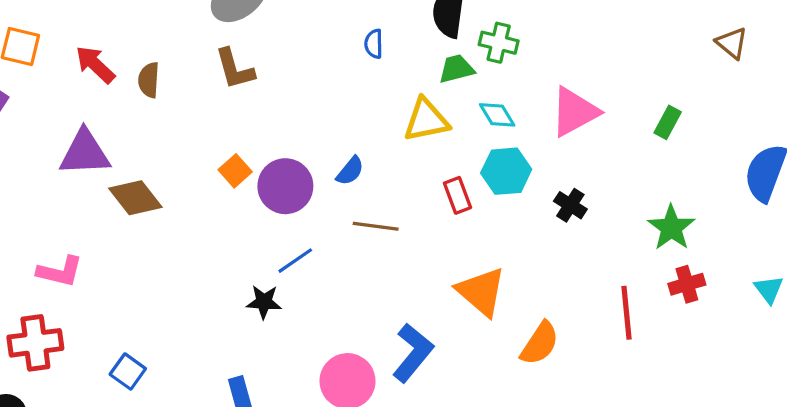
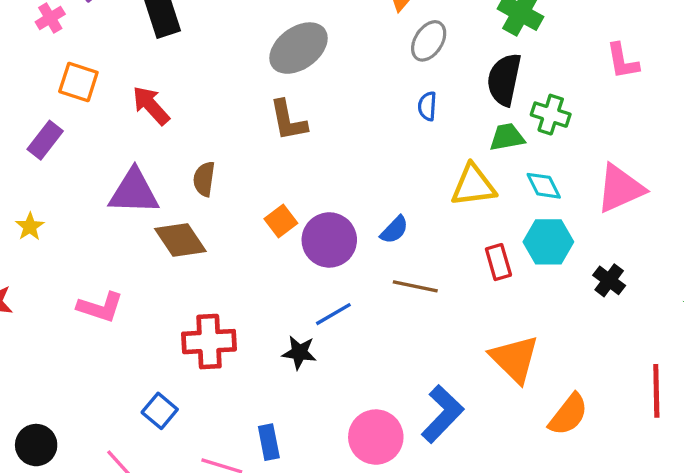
brown semicircle: (149, 80) -> (204, 179), moved
red cross: (35, 343) -> (209, 342), moved

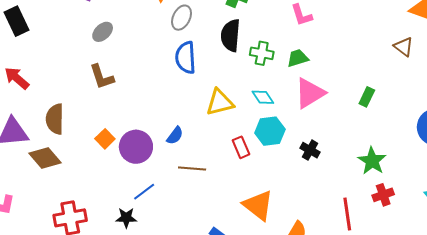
gray ellipse: (299, 48) -> (103, 32), size x0.6
blue semicircle: (427, 106) -> (186, 58), size x1.8
green trapezoid: (507, 137) -> (298, 58), moved
brown semicircle: (204, 179) -> (55, 119), size x1.4

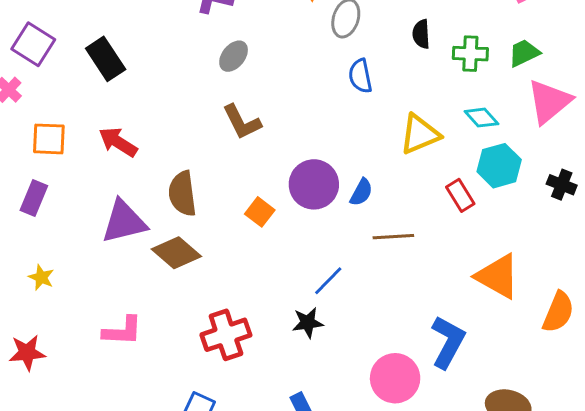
black semicircle: (231, 35) -> (421, 34), size x0.6
blue semicircle: (186, 58) -> (360, 76), size x0.7
purple circle: (136, 147) -> (314, 184), moved

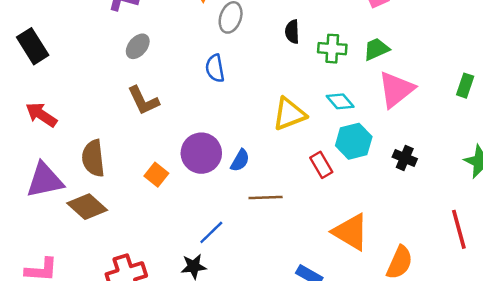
blue semicircle: (360, 76) -> (215, 68), moved

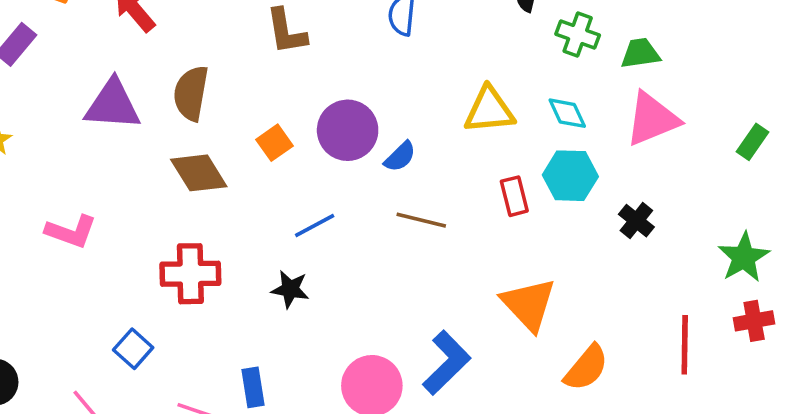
brown diamond: (87, 207) -> (199, 173), moved
blue line: (211, 232) -> (315, 225), moved

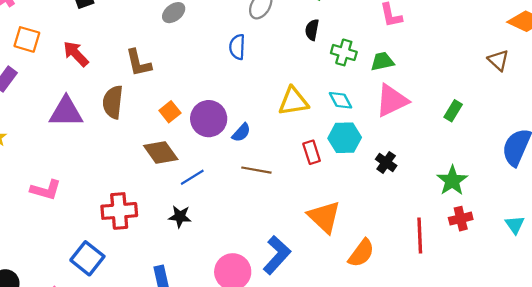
brown L-shape: (286, 31) -> (138, 63), moved
orange square: (275, 143) -> (170, 112), moved
brown diamond: (199, 173) -> (161, 152), moved
blue square: (133, 349) -> (87, 258), size x1.4

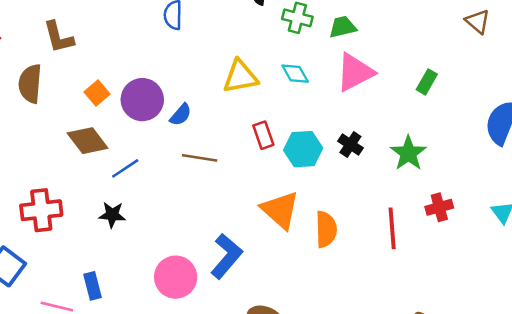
cyan hexagon: (345, 138) -> (303, 149), moved
green star: (452, 181) -> (408, 153), moved
orange semicircle: (361, 253) -> (326, 229), moved, turned -36

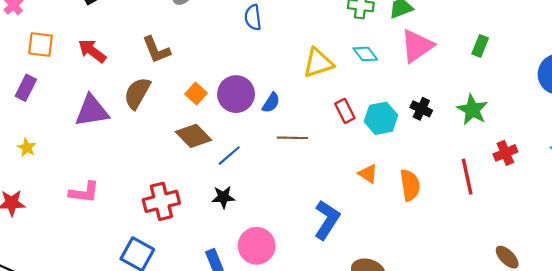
brown semicircle: (30, 84) -> (137, 93), turned 32
orange triangle: (280, 210) -> (368, 174), size x0.6
pink circle: (176, 277) -> (257, 246), moved

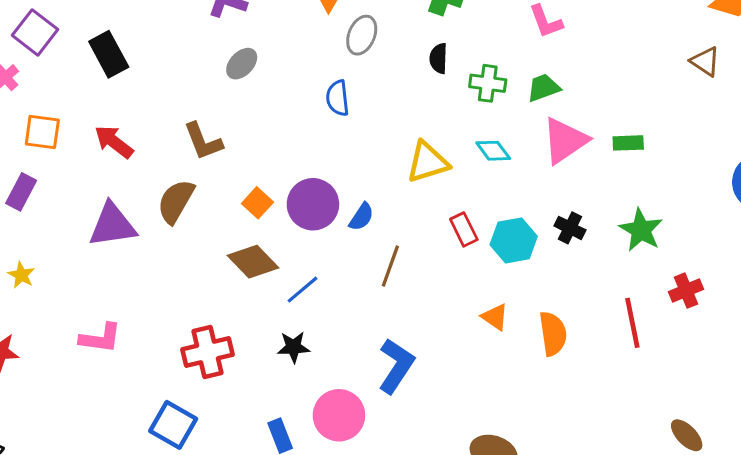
green rectangle: (480, 46) -> (628, 143), moved, turned 65
brown line: (292, 138) -> (390, 266), turned -72
blue L-shape: (327, 220) -> (396, 366), moved

